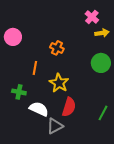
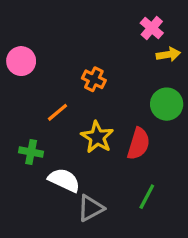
orange line: (35, 68) -> (57, 112), turned 40
red semicircle: (69, 107) -> (139, 144), moved
green line: (103, 113) -> (147, 197), moved

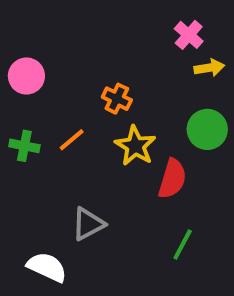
yellow star: (97, 137) -> (135, 146), moved
green cross: (31, 152) -> (24, 146), moved
white semicircle: (64, 180) -> (47, 267), moved
gray triangle: (91, 208) -> (88, 224), moved

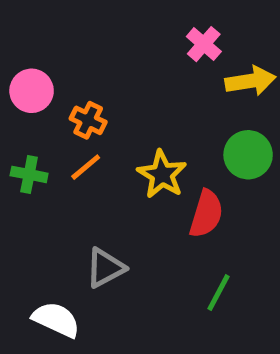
pink cross: (189, 35) -> (204, 44), moved
yellow arrow: (209, 68) -> (251, 81), size x1.4
orange cross: (117, 99) -> (88, 120), moved

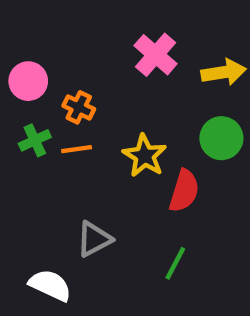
pink cross: (204, 44) -> (156, 55), moved, size x1.4
orange line: (86, 167) -> (77, 149), turned 32
green cross: (29, 174) -> (35, 140), moved, turned -36
green line: (219, 293) -> (175, 263), moved

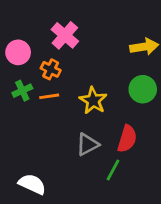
pink cross: (156, 55) -> (65, 35), moved
red semicircle: (184, 191) -> (127, 139), moved
gray triangle: (94, 239) -> (87, 144), moved

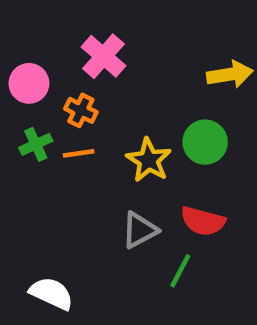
green circle: (143, 89) -> (205, 142), moved
red semicircle: (127, 139) -> (203, 221), turned 88

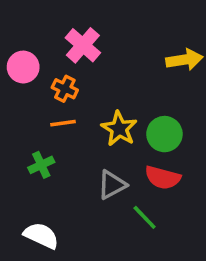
green circle: (205, 142) -> (164, 134), moved
green cross: (36, 144) -> (41, 165), moved
green line: (180, 271) -> (145, 217), turned -72

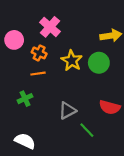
yellow star: (119, 129) -> (72, 61), moved
green circle: (164, 134) -> (99, 63), moved
red semicircle: (163, 178) -> (110, 107), moved

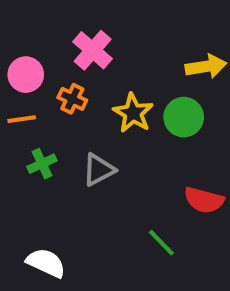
orange line: (38, 74) -> (22, 119), moved
green cross: (25, 99) -> (42, 164), moved
gray triangle: (67, 111) -> (99, 170), moved

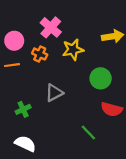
yellow star: (133, 113) -> (73, 50), moved, turned 30
green circle: (184, 117) -> (101, 78), moved
green cross: (42, 164) -> (23, 109), moved

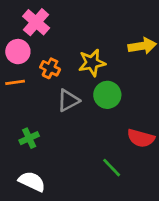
pink cross: (51, 27) -> (36, 22), moved
green circle: (101, 78) -> (107, 95), moved
gray triangle: (54, 93) -> (68, 100), moved

